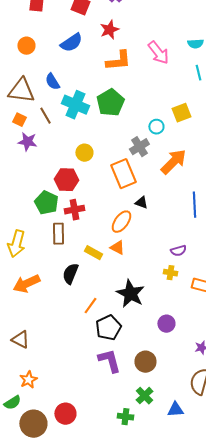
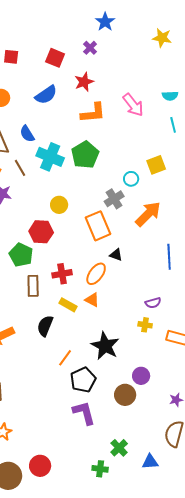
red cross: (74, 210) -> (62, 274), moved
brown circle: (145, 362) -> (125, 395), moved

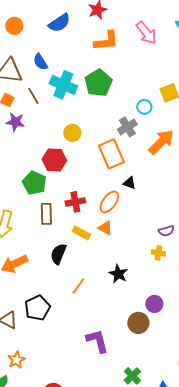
black star: (105, 346) -> (118, 274), size x0.7
black pentagon: (83, 380) -> (37, 308), moved

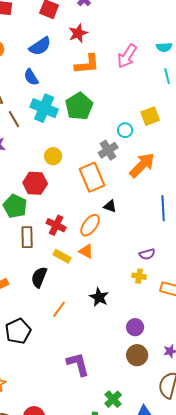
pink arrow: (146, 33) -> (127, 56), turned 70
blue semicircle: (40, 62) -> (31, 77), moved
red cross: (75, 202) -> (56, 225), turned 36
brown circle: (138, 323) -> (137, 355), moved

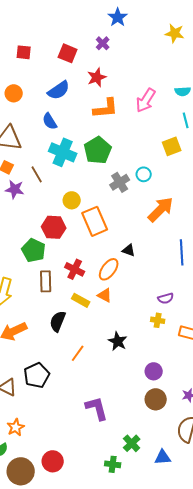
yellow square: (150, 116) -> (172, 146), moved
brown line: (14, 119) -> (37, 174), moved
gray cross: (108, 150) -> (120, 182), moved
orange rectangle: (92, 177) -> (95, 221), moved

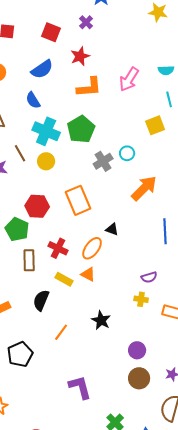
yellow circle: (72, 200) -> (46, 161), moved

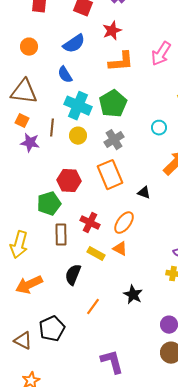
brown line: (20, 153) -> (52, 128), turned 36
gray cross: (103, 161) -> (114, 140), moved
green pentagon: (17, 229) -> (49, 204), turned 30
black triangle: (112, 229) -> (144, 193), moved

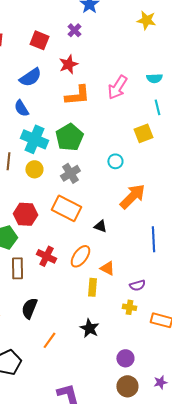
orange rectangle: (110, 175) -> (66, 208), turned -40
orange triangle: (120, 249) -> (107, 268), moved
yellow rectangle: (96, 254) -> (92, 287), moved, turned 66

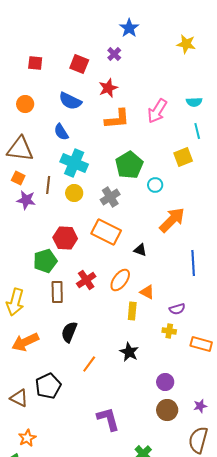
blue semicircle: (30, 77) -> (70, 101), turned 60
green pentagon: (69, 137) -> (129, 165), moved
red cross: (46, 256) -> (86, 280), turned 30

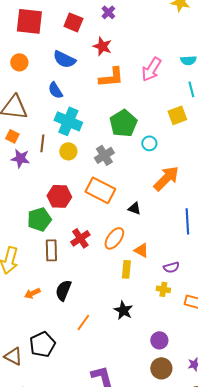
red square: (35, 63) -> (29, 21), size x1.8
red star: (108, 88) -> (102, 46), turned -30
orange arrow: (25, 342) -> (32, 293), moved, size x0.6

